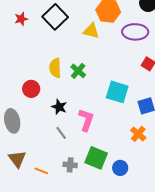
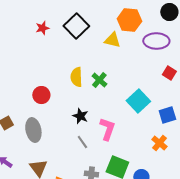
red circle: (31, 89) -> (41, 95), moved
cyan square: (117, 92) -> (138, 101), turned 30

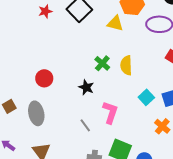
yellow semicircle: (76, 77) -> (126, 65), moved
cyan square: (138, 101) -> (146, 97), moved, size x0.7
black star: (80, 116) -> (86, 87), moved

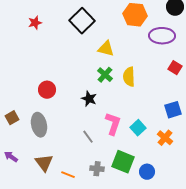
red star: (45, 11) -> (35, 23), moved
yellow triangle: (115, 23) -> (106, 49), moved
cyan square: (146, 97) -> (138, 128), moved

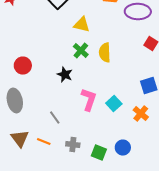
gray line: (88, 137) -> (55, 118), moved
green square: (123, 162) -> (99, 152), moved, size x0.7
orange line: (68, 175) -> (44, 142), moved

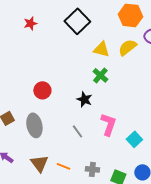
yellow semicircle: (105, 52) -> (127, 47), moved, turned 54
cyan square: (114, 104) -> (134, 139), moved
gray line: (55, 118) -> (77, 131), moved

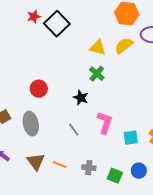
black square: (77, 21) -> (57, 24), moved
red star: (30, 23) -> (34, 17), moved
cyan square: (134, 139) -> (131, 138), turned 35

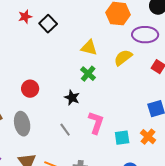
black square: (57, 24) -> (48, 24), size x0.7
yellow semicircle: (124, 46) -> (123, 58), moved

